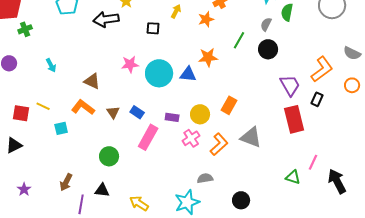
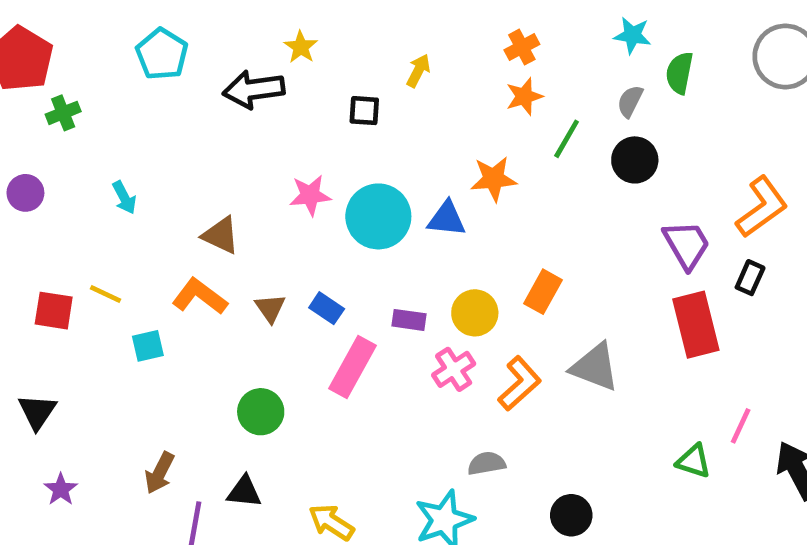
orange star: (206, 19) -> (524, 96), moved
black triangle: (14, 145) -> (37, 412), moved, turned -30

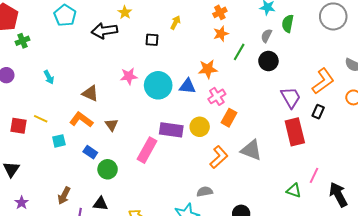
blue rectangle: (327, 308) -> (90, 152), moved
purple rectangle: (409, 320) -> (171, 130), size x1.6
pink cross: (454, 369) -> (217, 96), moved

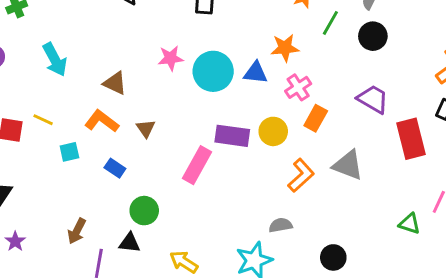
cyan arrow: (49, 77) -> (55, 60), size x1.6
purple trapezoid: (291, 97) -> (373, 99), moved, turned -30
green circle: (108, 169) -> (144, 211), moved

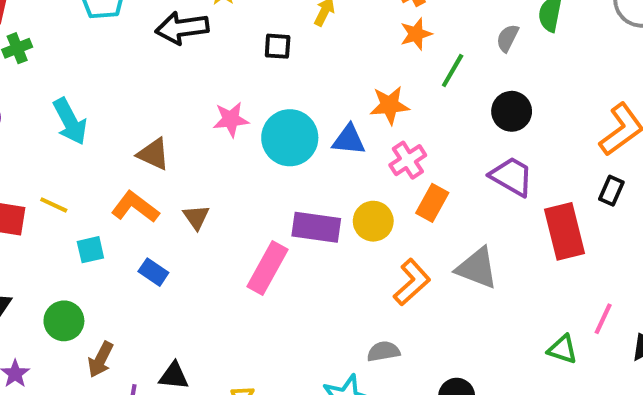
black circle: (373, 36) -> (512, 111), moved
green circle: (144, 211) -> (64, 321), moved

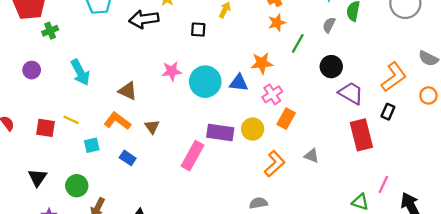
purple trapezoid: (512, 176) -> (351, 93), moved
gray triangle: (477, 268) -> (312, 156), size x0.6

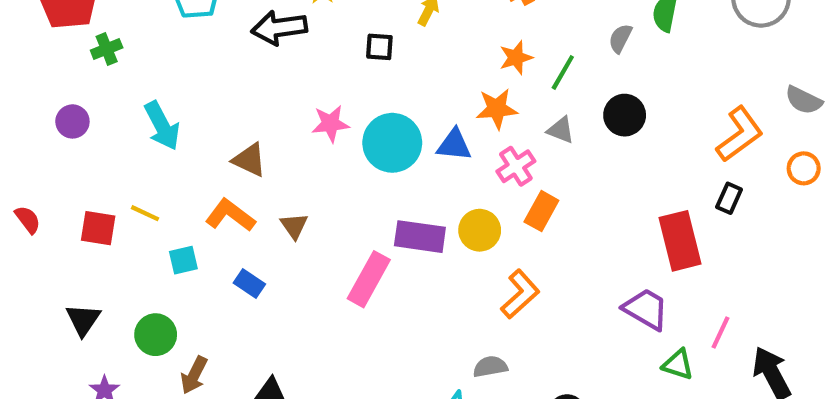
orange star: (277, 23) -> (516, 58), moved
purple trapezoid: (351, 93) -> (646, 309), moved
gray triangle: (312, 156) -> (561, 130), moved

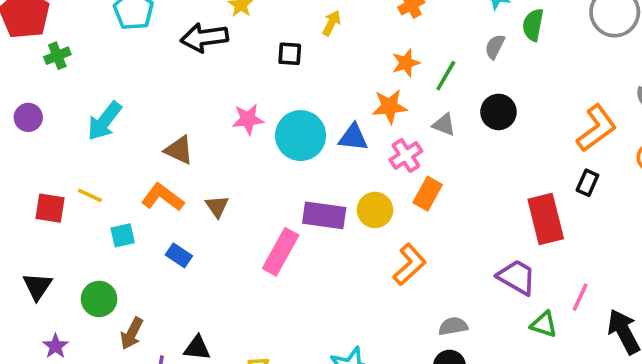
cyan arrow: (162, 126) -> (105, 121), turned 66
gray semicircle: (490, 367) -> (453, 326), moved

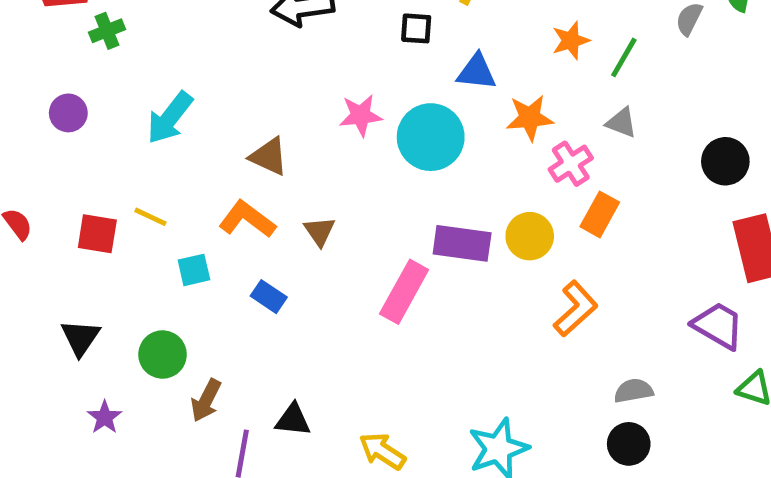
orange star: (390, 106) -> (530, 118), moved
black circle: (498, 112) -> (725, 161), moved
blue triangle: (353, 137) -> (477, 72), moved

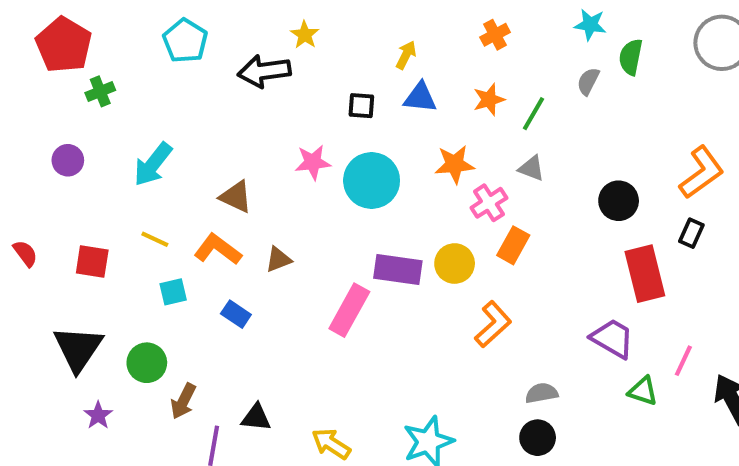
black square: (416, 28) -> (361, 106), moved
blue triangle: (477, 72) -> (420, 97), moved
yellow line: (150, 217) -> (155, 239), moved
brown triangle: (320, 231) -> (278, 259), turned 44
black triangle: (80, 338) -> (78, 349), size x1.5

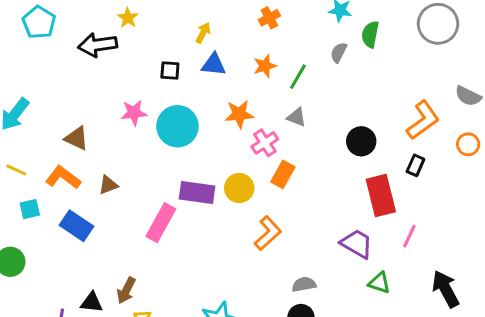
blue rectangle: (236, 314) -> (77, 226), size x1.5
pink line: (683, 361) -> (409, 236), moved
brown arrow: (183, 401) -> (126, 290), moved

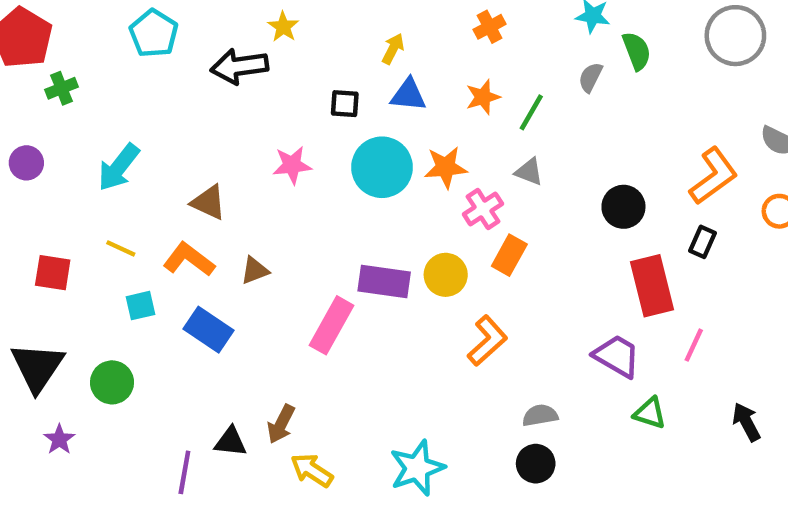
green semicircle: (370, 34) -> (637, 51), turned 148
cyan circle: (177, 126) -> (382, 167), moved
black arrow: (446, 289) -> (746, 422), size x0.7

